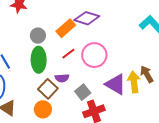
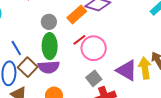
pink circle: (94, 55) -> (94, 48), moved
purple semicircle: (62, 78) -> (49, 67), moved, size x1.5
brown square: (48, 89) -> (28, 67), moved

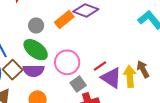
red line: (79, 40) -> (100, 66), moved
green ellipse: (50, 46) -> (36, 50), turned -55
pink circle: (94, 48) -> (67, 62), moved

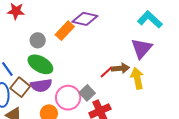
pink circle: (67, 62) -> (68, 98), moved
brown arrow: (143, 69) -> (120, 68), moved, turned 120
purple triangle: (111, 78) -> (142, 48), moved, turned 45

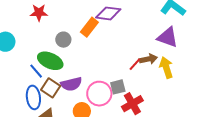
purple triangle: (142, 48) -> (168, 37), turned -45
green ellipse: (40, 64) -> (50, 61), moved
gray square: (87, 93) -> (118, 87), turned 35

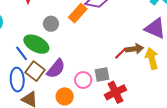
purple semicircle: (71, 84) -> (56, 69), turned -40
pink circle: (99, 94) -> (83, 80), size x0.7

